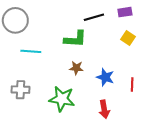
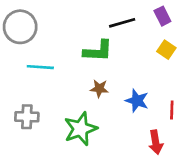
purple rectangle: (125, 12) -> (162, 16), turned 72
green star: (62, 99) -> (81, 129), turned -30
red arrow: (104, 109) -> (156, 142), moved

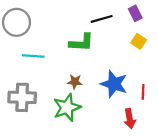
brown star: (99, 89) -> (75, 82), moved
blue star: (137, 101) -> (114, 84), size x1.4
gray cross: (27, 117) -> (22, 97), size x1.4

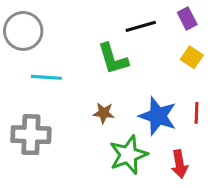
green L-shape: (81, 43) -> (113, 59), turned 70
red line: (143, 92) -> (196, 113), moved
green star: (67, 107) -> (128, 155), moved

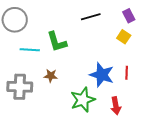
purple rectangle: (187, 19) -> (129, 16), moved
green L-shape: (113, 59) -> (57, 42), moved
brown star: (104, 113) -> (51, 76), moved

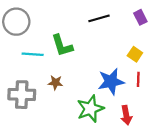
yellow square: (124, 37) -> (135, 54), moved
blue star: (102, 75) -> (111, 82), turned -30

